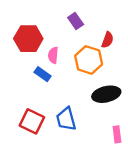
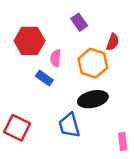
black ellipse: (106, 94) -> (93, 99), moved
red square: (32, 121) -> (17, 128), moved

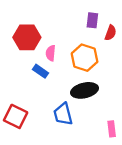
purple rectangle: (79, 22) -> (92, 20), moved, turned 42
red semicircle: (113, 42) -> (111, 33), moved

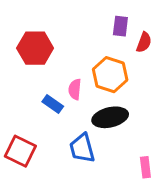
pink semicircle: (51, 53) -> (75, 89), moved
blue rectangle: (40, 71) -> (53, 104), moved

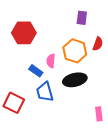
red semicircle: (144, 42) -> (98, 44), moved
blue trapezoid: (82, 148) -> (45, 92), moved

